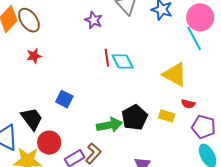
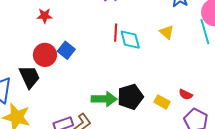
yellow triangle: (175, 74) -> (167, 32), moved, size x0.6
blue square: (64, 99) -> (66, 50), moved
red circle: (49, 143) -> (45, 55), moved

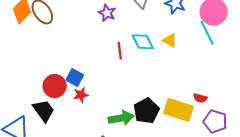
red star: (45, 16) -> (81, 95), moved
cyan diamond: (130, 40) -> (143, 42), moved
yellow rectangle: (162, 102) -> (179, 110), size x1.8

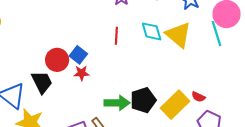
yellow triangle: (170, 40) -> (178, 35), size x1.8
red line: (120, 51) -> (116, 36), moved
yellow rectangle: (179, 110) -> (175, 105), turned -72

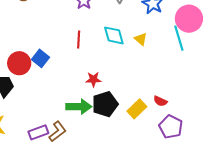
yellow triangle: (178, 35) -> (141, 39), size x0.5
red star: (81, 73) -> (93, 79), moved
yellow rectangle: (175, 105) -> (137, 109), size x0.7

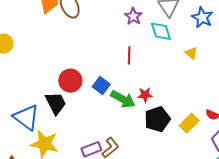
cyan diamond: (114, 35) -> (161, 31), moved
blue square: (40, 58) -> (101, 85), moved
green arrow: (79, 107) -> (123, 99), moved, turned 30

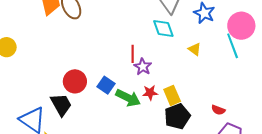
purple star: (133, 16) -> (143, 67), moved
black pentagon: (157, 119) -> (177, 116), moved
yellow rectangle: (189, 123) -> (172, 95), moved, turned -66

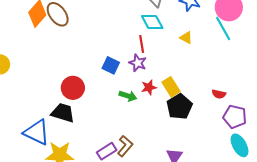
red line: (133, 54) -> (142, 44), moved
blue square: (106, 85) -> (111, 65), moved
green arrow: (128, 98) -> (128, 96), size x0.7
black trapezoid: (61, 105) -> (63, 113), turned -35

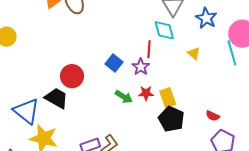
black pentagon: (179, 107) -> (171, 119), turned -30

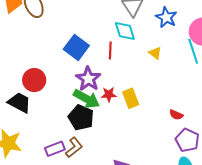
blue square: (114, 63) -> (76, 47), moved, size x1.4
purple star: (141, 67) -> (88, 79), moved, size x1.4
green arrow: (124, 97) -> (87, 99), size x1.5
black pentagon: (171, 119) -> (81, 118), moved

